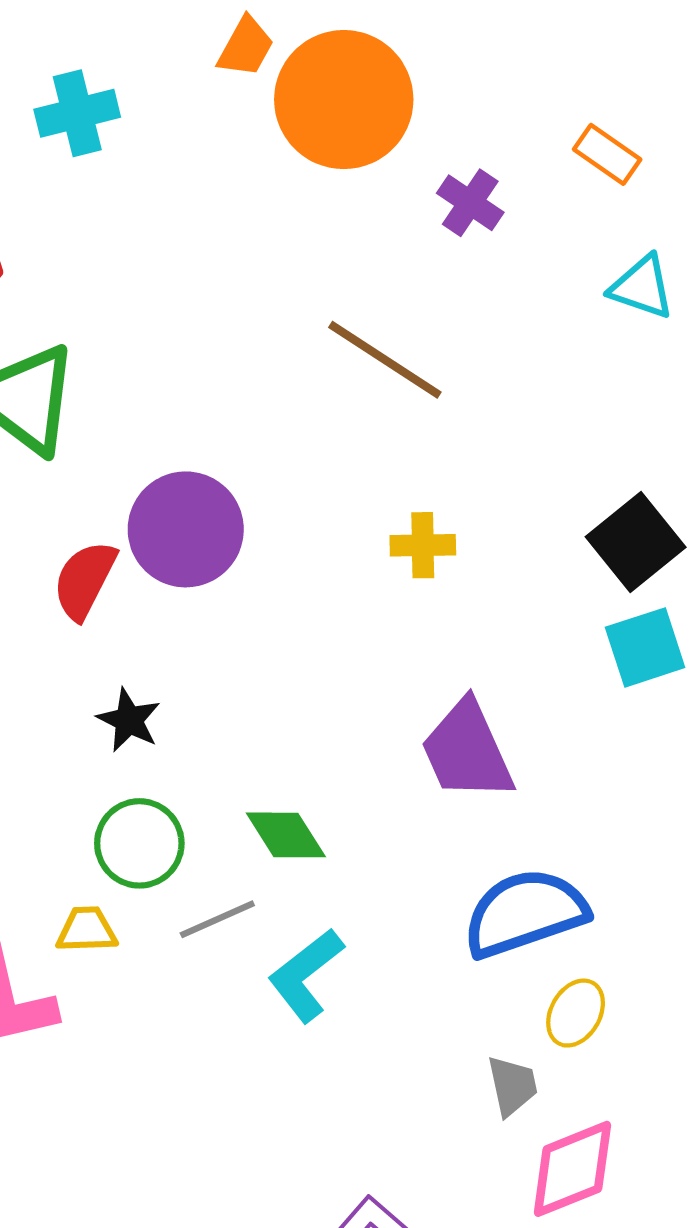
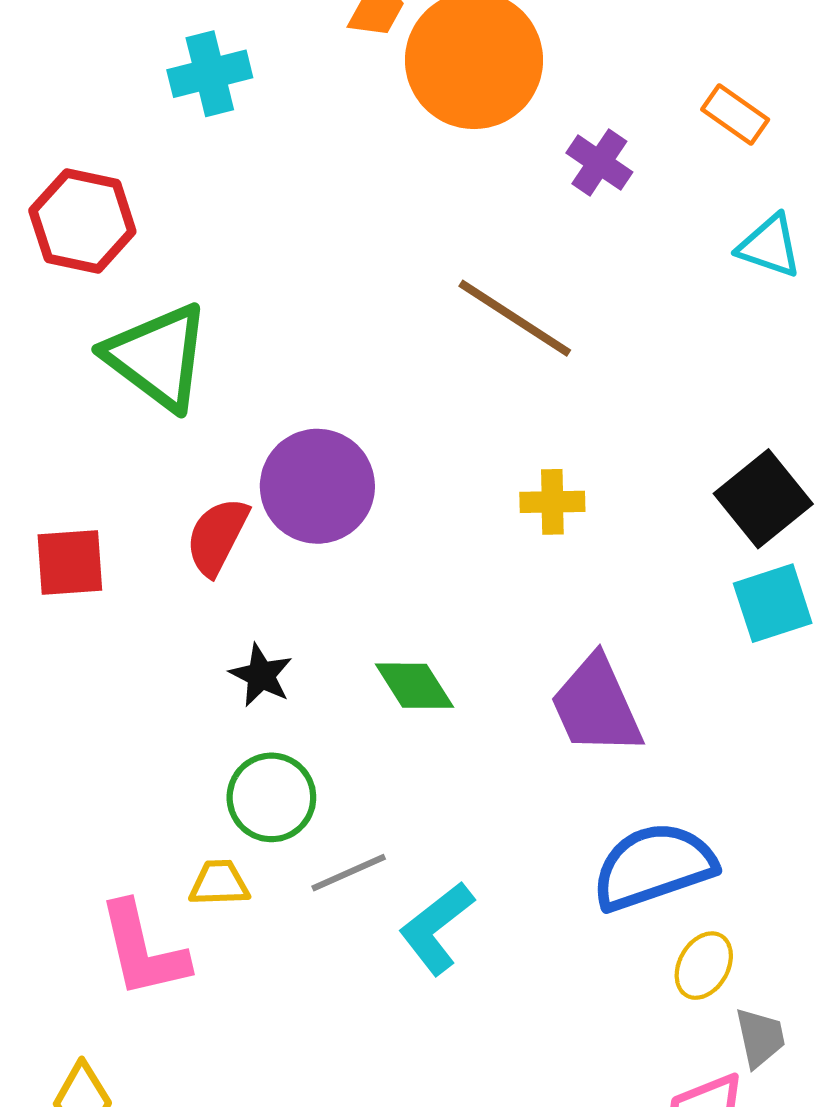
green diamond: (286, 835) -> (415, 686), moved
gray trapezoid: (512, 1086) -> (760, 1038), moved

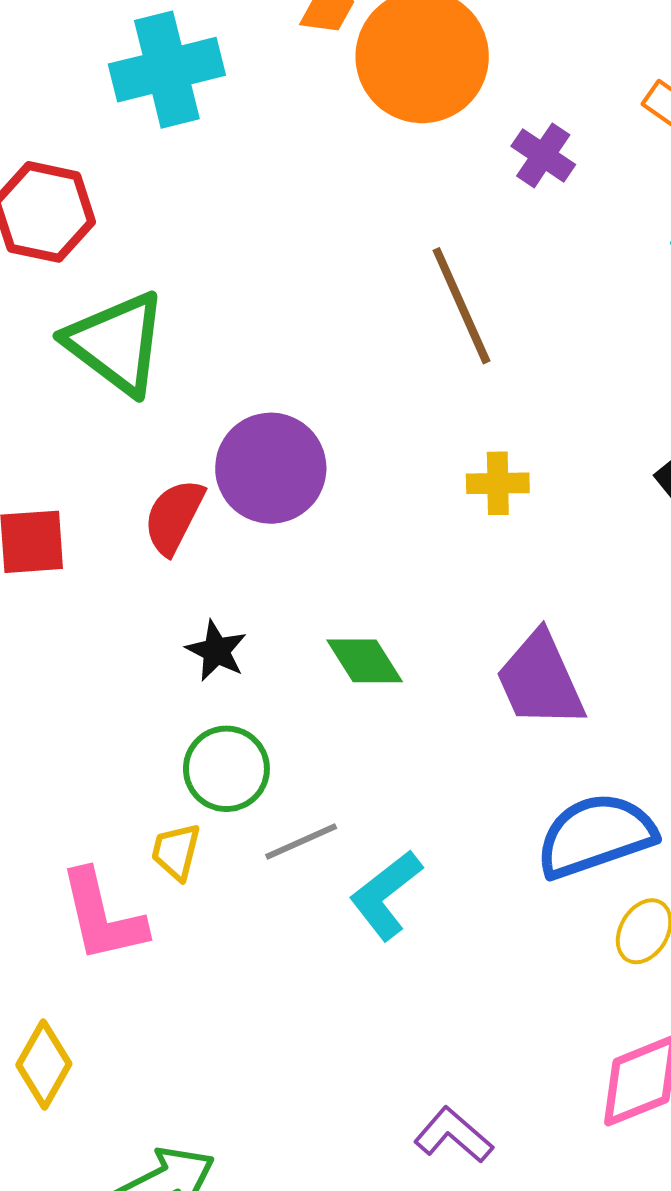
cyan cross: (210, 74) -> (167, 70), size x1.4
brown line: (515, 318) -> (461, 306), turned 33
yellow trapezoid: (219, 883) -> (176, 852), turned -74

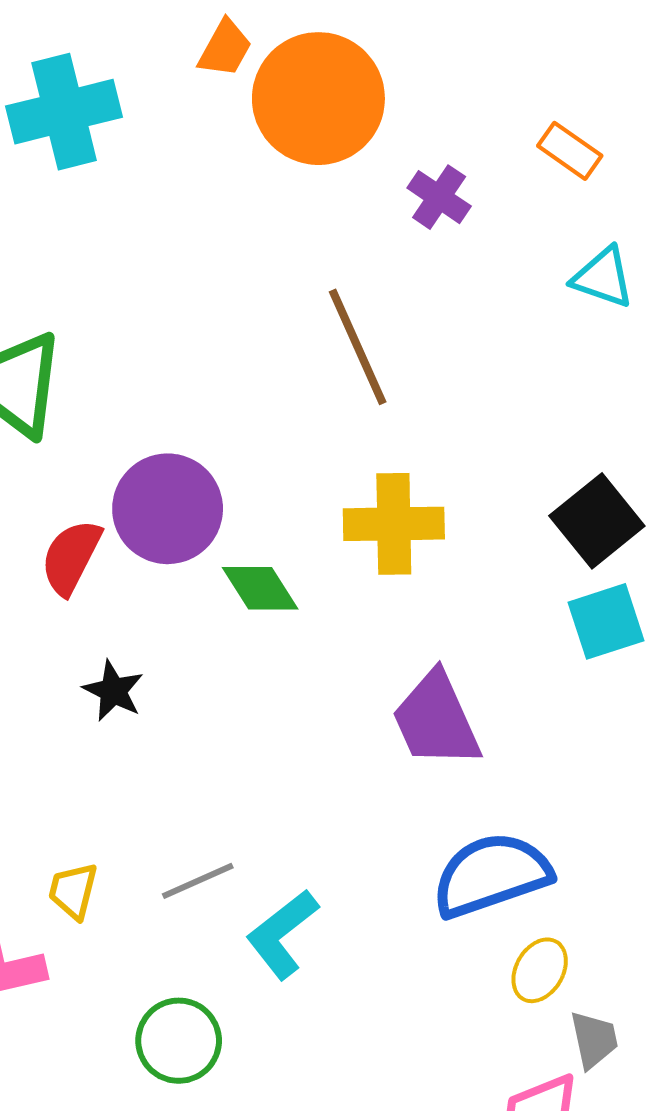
yellow cross: (498, 483) -> (394, 524), size x1.6
green diamond: (365, 661) -> (260, 588), moved
green circle: (226, 769) -> (179, 1041), moved

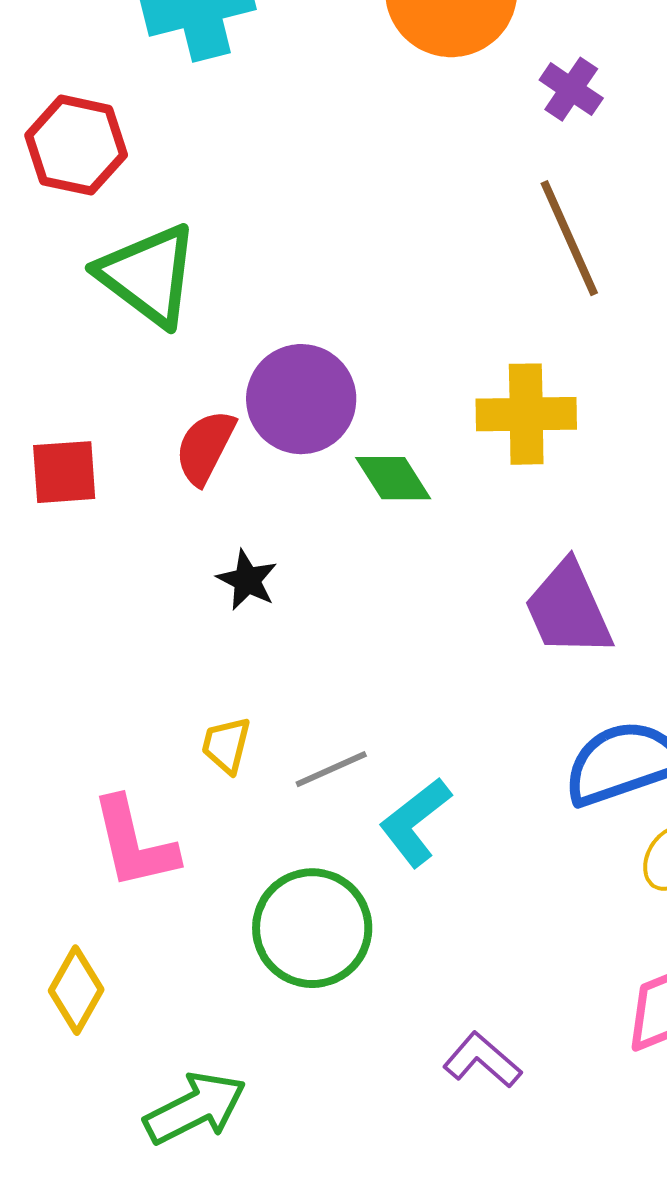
brown line: (358, 347) -> (569, 238), moved
yellow trapezoid: (73, 891) -> (226, 745), moved
green circle: (179, 1041) -> (312, 928), size x1.4

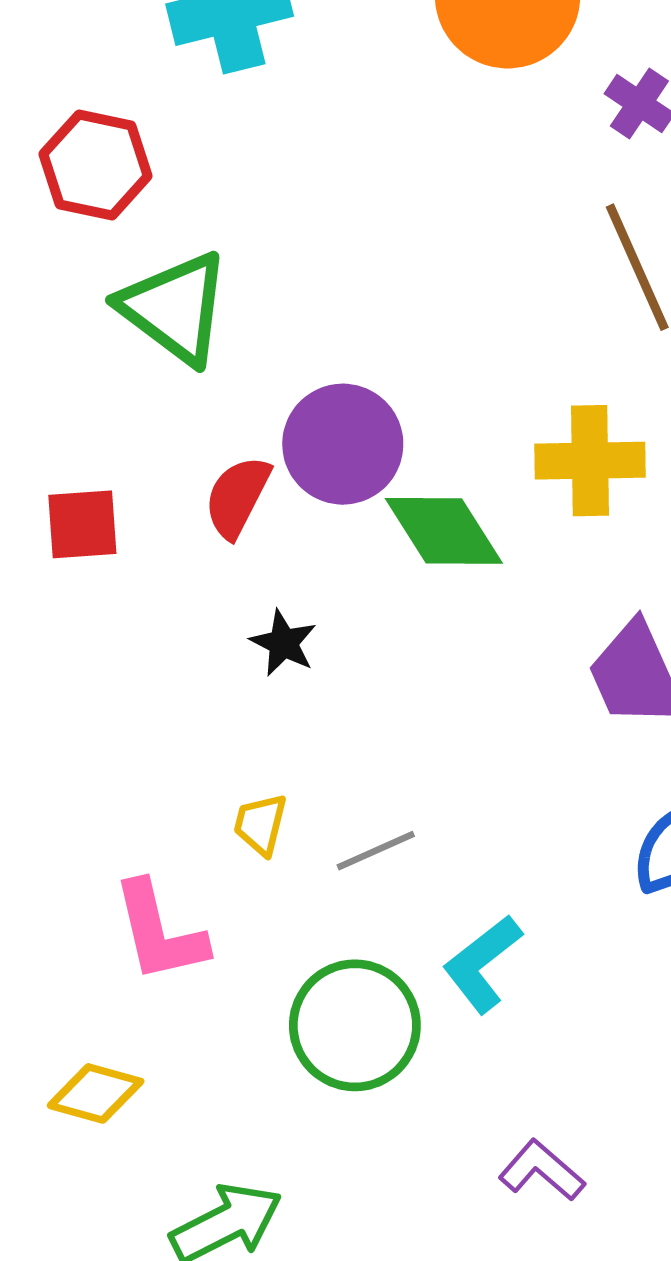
green diamond: (393, 478) -> (444, 531), size x1.4
cyan L-shape: (415, 822) -> (482, 964), moved
yellow diamond: (76, 990) -> (96, 1093), turned 76

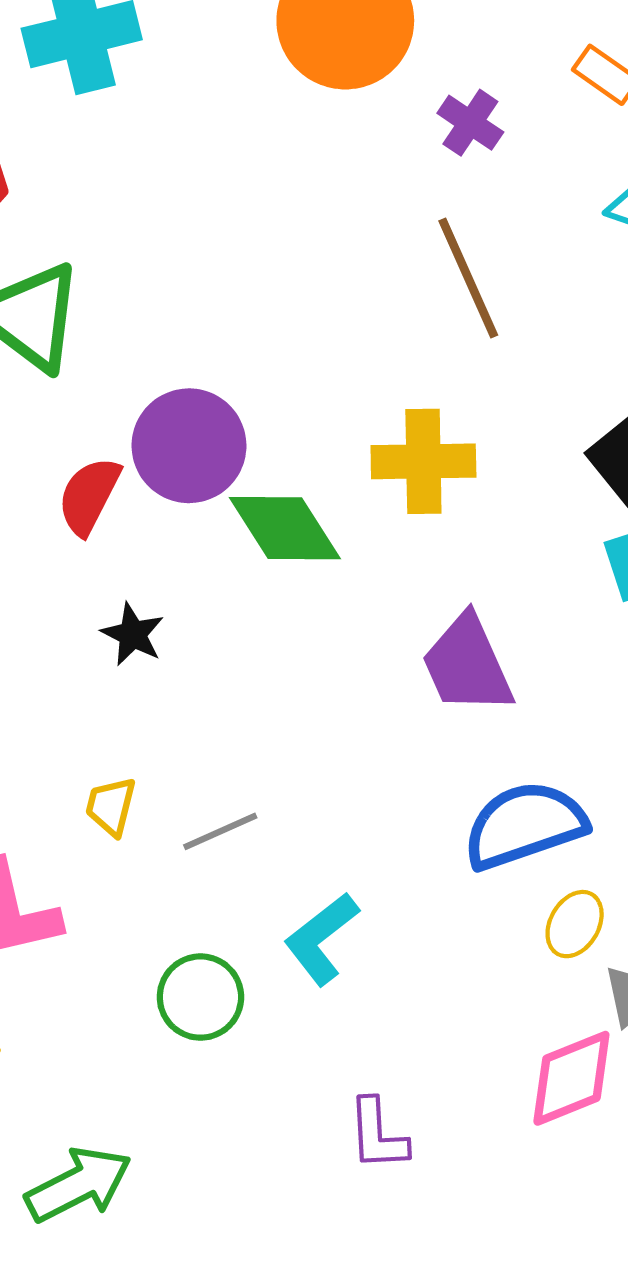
green circle: (355, 1025) -> (200, 997), size x0.7
purple L-shape: (542, 1170) -> (378, 1135), turned -134

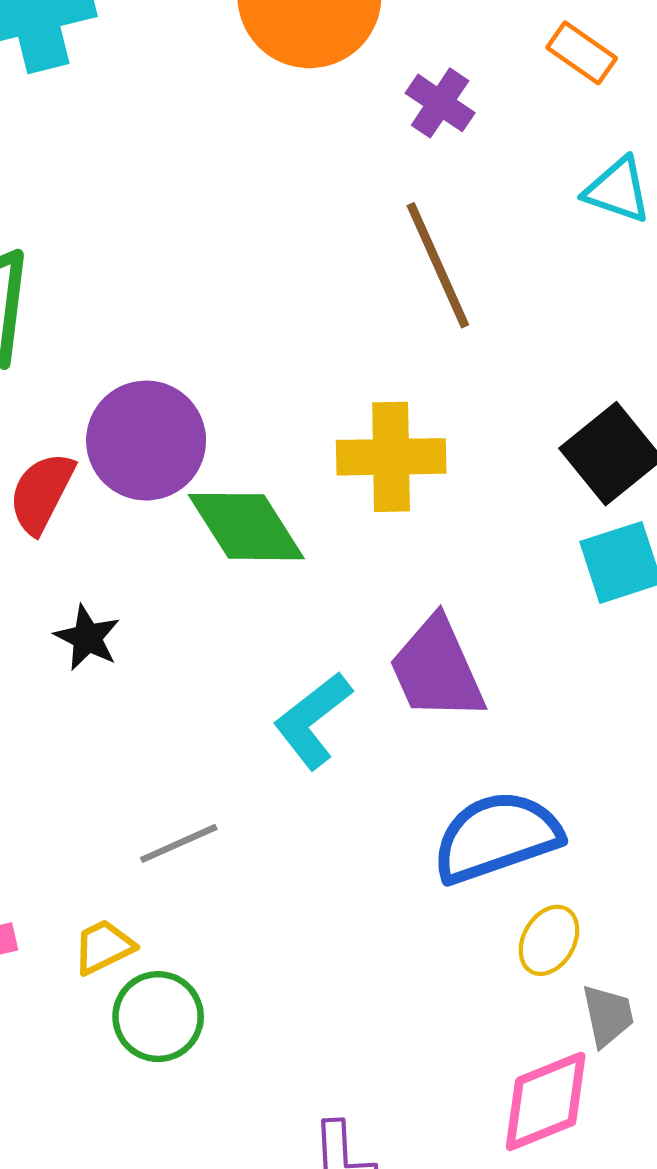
yellow trapezoid: (111, 806) -> (104, 947), moved, turned 50
cyan L-shape: (321, 939) -> (313, 720), moved

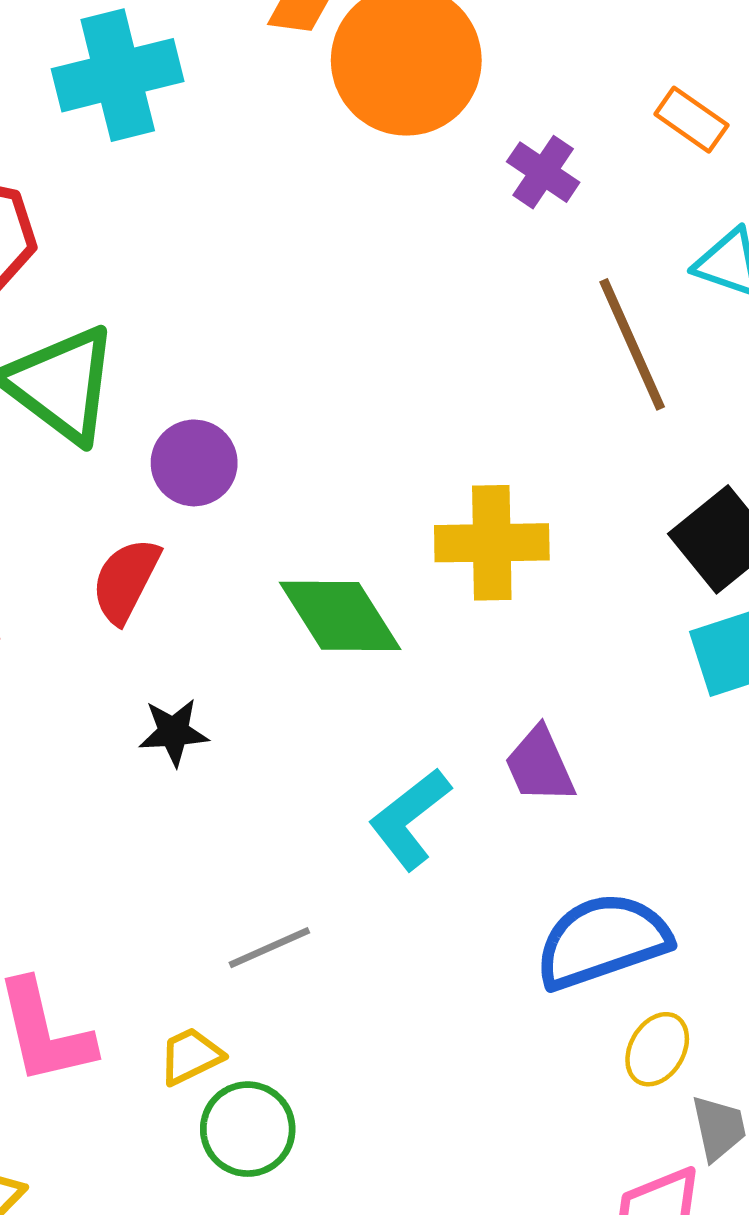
brown line: (438, 265) -> (632, 344), moved
purple circle: (146, 441) -> (194, 463), moved, size x0.7
black star: (87, 638) -> (174, 732), turned -30
purple trapezoid: (437, 669) -> (540, 765), size x0.7

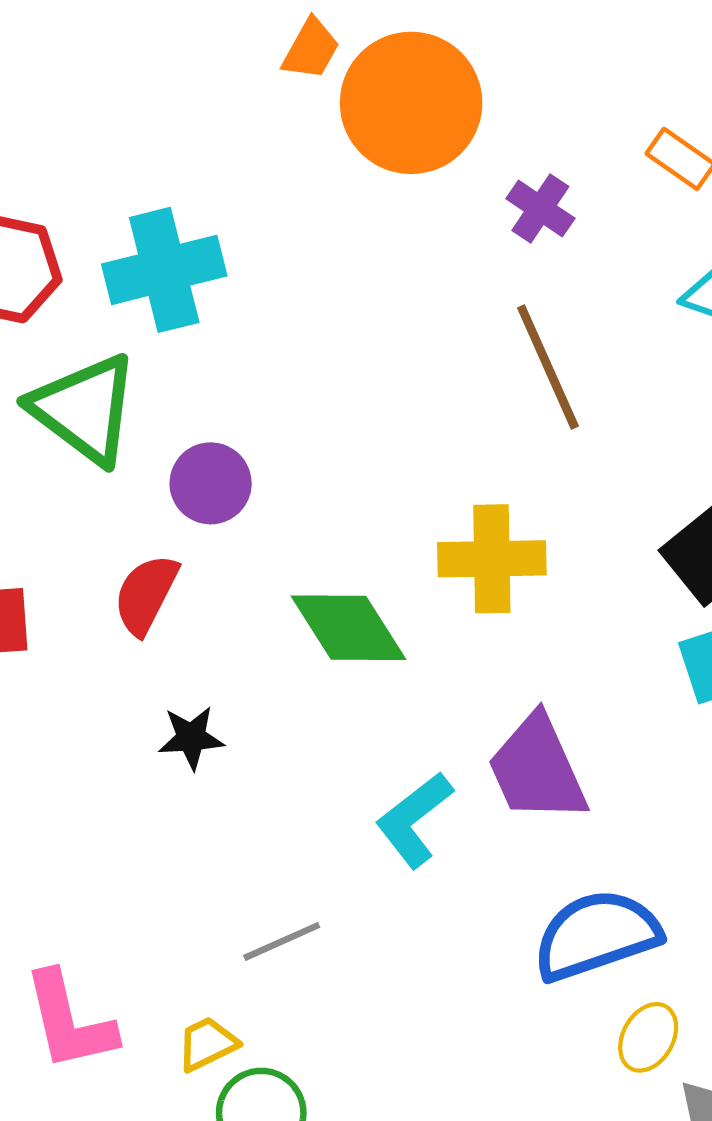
cyan cross: (118, 75) -> (164, 270), moved
brown line: (632, 344) -> (548, 367), moved
purple trapezoid: (540, 765) -> (537, 769), size x1.5

